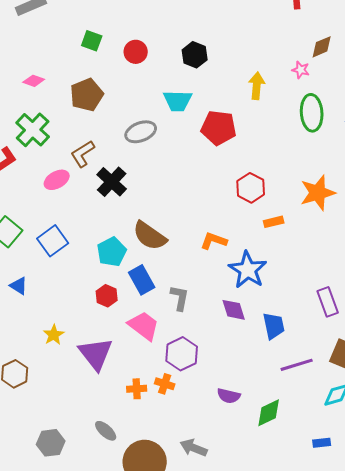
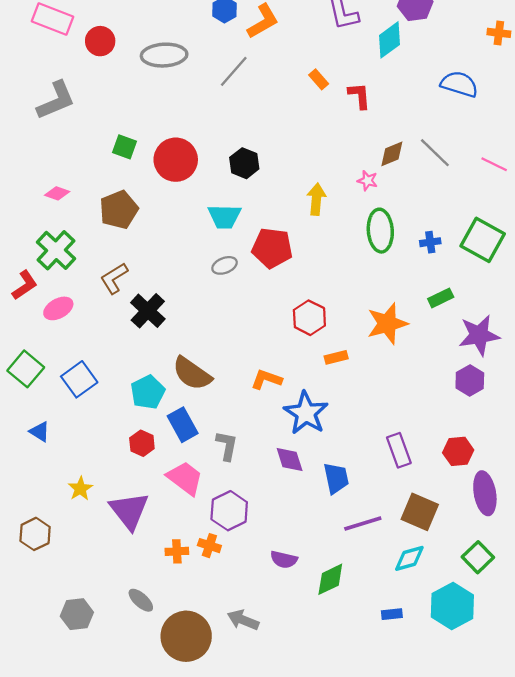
red circle: (136, 52) -> (176, 160), size x1.6
gray ellipse: (141, 132) -> (225, 265), moved, size x0.7
pink ellipse: (57, 180) -> (58, 308), moved

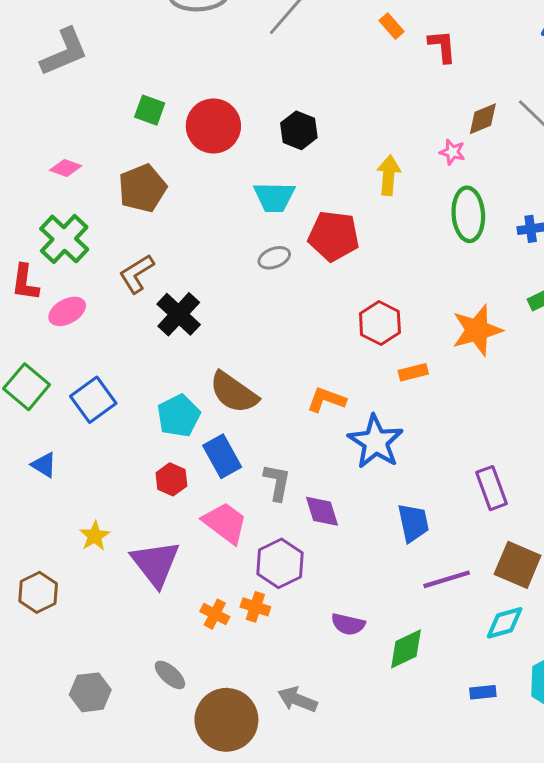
red L-shape: (25, 285) -> (25, 282), turned 132
purple diamond: (290, 460) -> (322, 511), moved
orange cross: (177, 551) -> (215, 614), turned 30

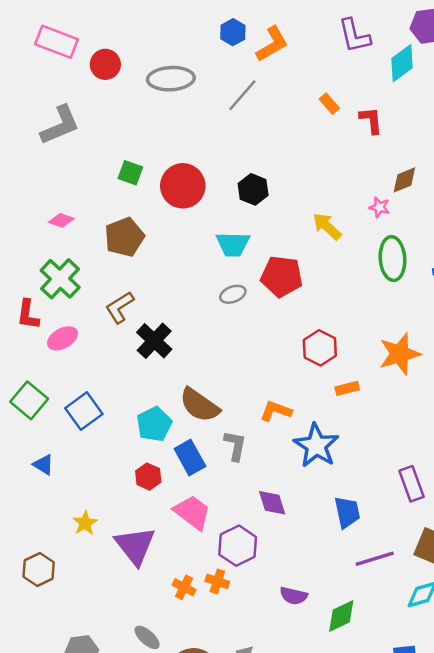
yellow arrow: (389, 175) -> (327, 226), turned -52
gray L-shape: (277, 482) -> (235, 446), moved

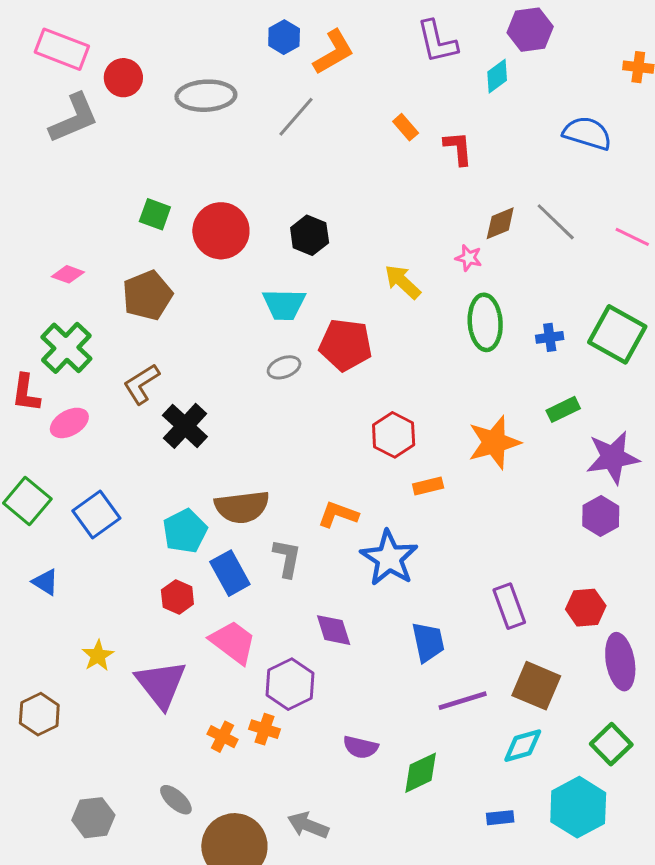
cyan diamond: (402, 63) -> (497, 76), size x0.7
gray L-shape: (60, 125) -> (74, 118), moved
brown semicircle: (199, 405) -> (242, 507), turned -42

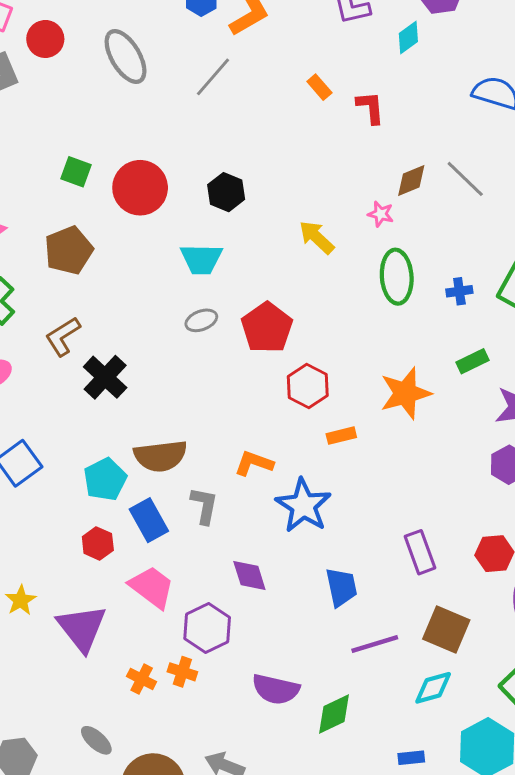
gray ellipse: (206, 96) -> (126, 56), turned 62
red pentagon: (346, 345) -> (267, 328), moved, turned 30
purple semicircle: (361, 747) -> (276, 689), size x1.4

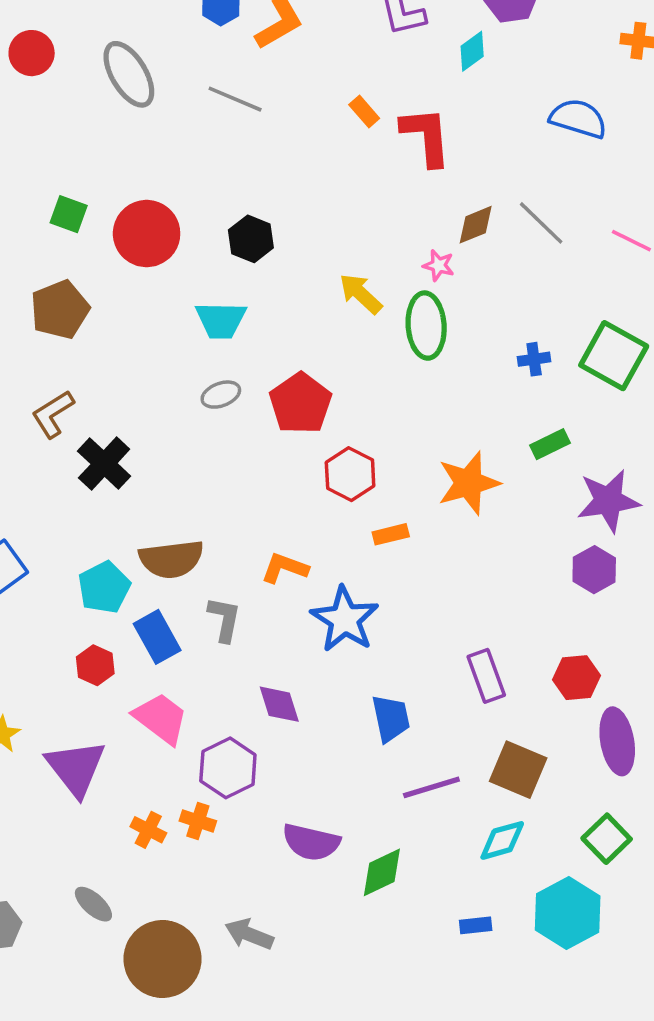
gray line: (213, 77) -> (235, 99), turned 72
red L-shape: (370, 108) -> (426, 136), size x1.5
green ellipse: (397, 277) -> (426, 326), moved

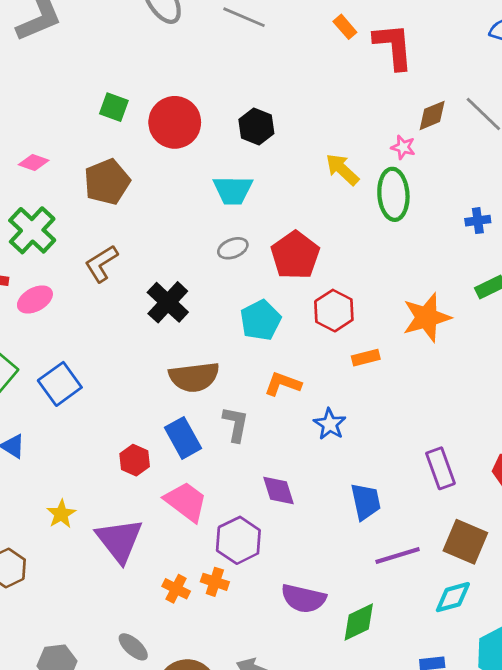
black cross: (104, 464) -> (168, 302), moved
cyan pentagon: (104, 587) -> (261, 320), moved
blue star: (345, 619) -> (330, 424), size x0.6

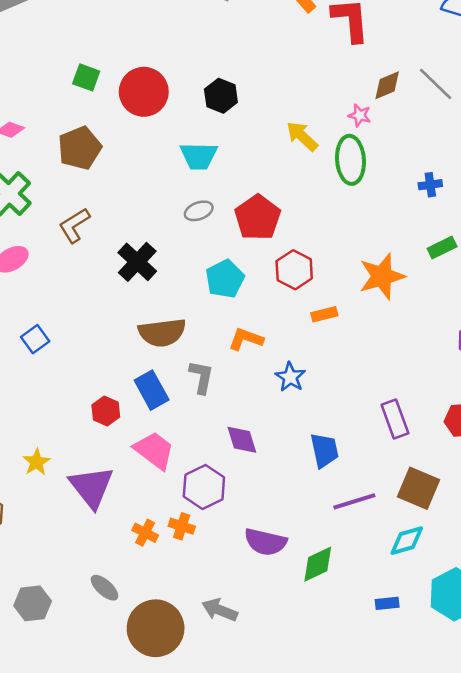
blue square: (60, 384) -> (35, 339), size x0.7

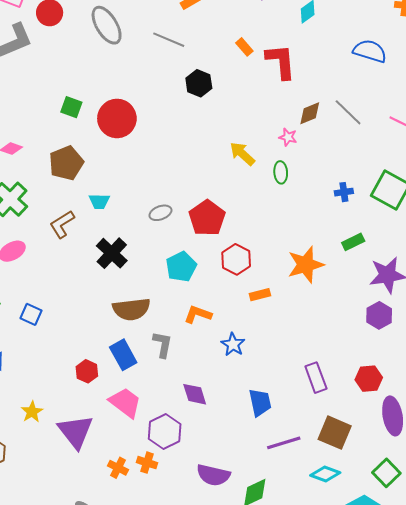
black hexagon: (221, 96) -> (199, 83), moved
cyan trapezoid: (199, 156) -> (99, 201), moved, size x0.7
green ellipse: (350, 160) -> (281, 172), size x0.6
blue square: (35, 339) -> (31, 314), turned -30
cyan diamond: (407, 541) -> (325, 474), turned 36

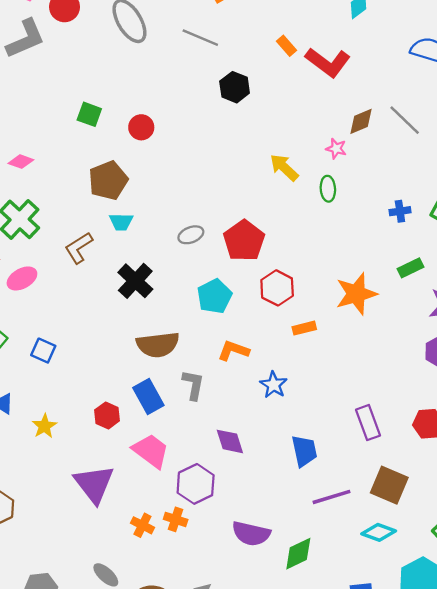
red L-shape: (281, 61) -> (328, 62), turned 132
red circle: (117, 118) -> (141, 127), size x0.6
brown pentagon: (66, 163) -> (108, 180), moved
yellow star: (32, 412) -> (44, 426), moved

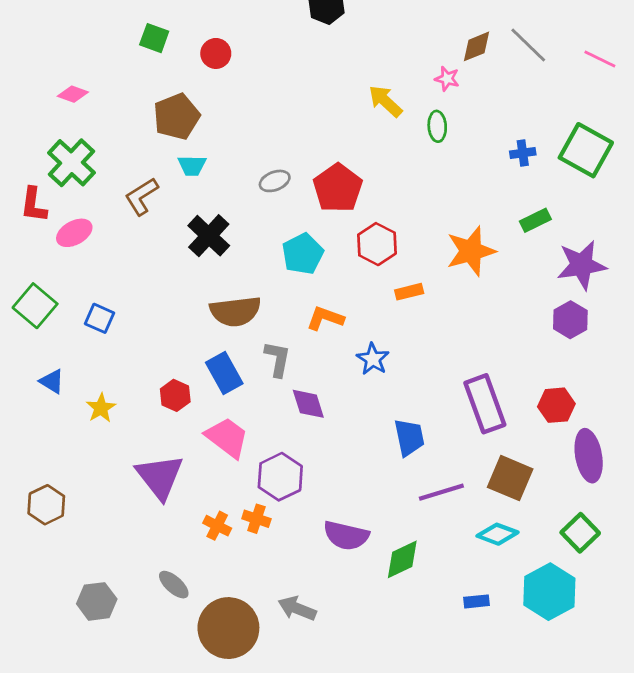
purple rectangle: (368, 423) -> (485, 404), size x1.4
purple diamond: (230, 441) -> (308, 404), moved

